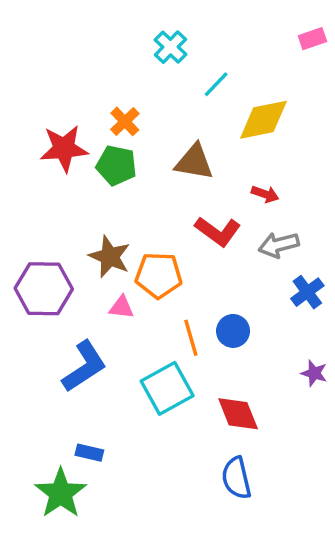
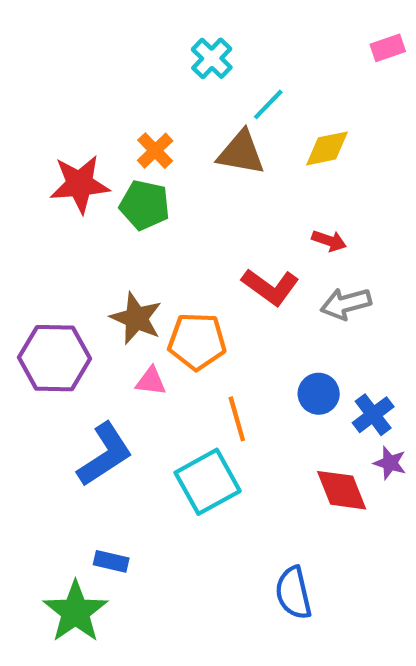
yellow diamond: (263, 120) -> (327, 148), size x0.7
brown triangle: (194, 162) -> (241, 153), moved
blue cross: (307, 292) -> (373, 415), moved
blue circle: (233, 331) -> (319, 394), moved
red diamond: (238, 414) -> (342, 490), moved

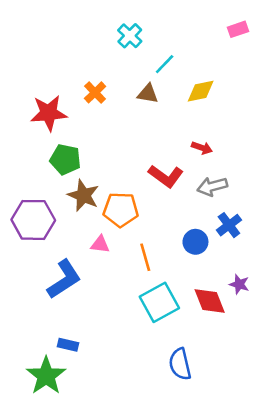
brown triangle: (241, 153) -> (148, 94), size x0.7
green pentagon: (145, 205) -> (65, 159), moved
pink triangle: (151, 381) -> (100, 244), moved
blue cross: (373, 415) -> (229, 225), moved
cyan square: (208, 482) -> (159, 302), moved

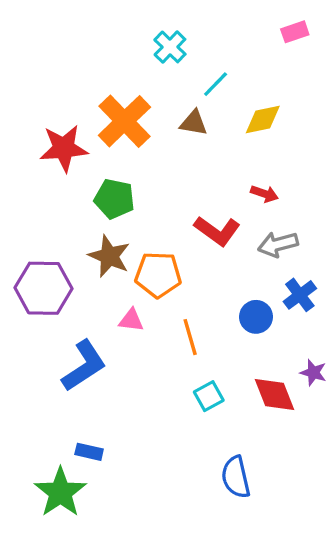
pink rectangle: (238, 29) -> (295, 32), moved
orange cross: (95, 92) -> (124, 121), size x1.8
green pentagon: (65, 159) -> (114, 199), moved
cyan square: (159, 302) -> (209, 396), size x0.6

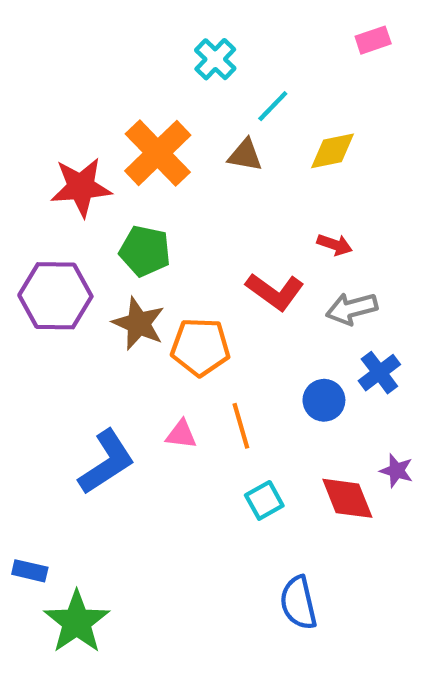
purple hexagon: (43, 288) -> (55, 296), moved
pink triangle: (131, 320) -> (181, 434), moved
blue rectangle: (89, 452) -> (30, 571), moved

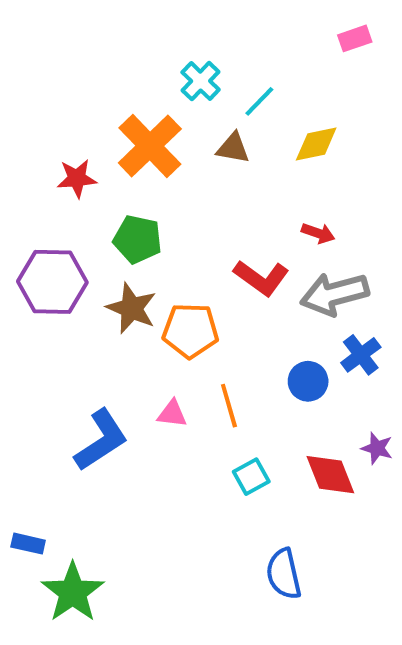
cyan cross: (215, 59) -> (201, 81), moved
red star: (81, 187) -> (77, 178), size x0.7
gray arrow: (352, 309) -> (334, 294), size x1.4

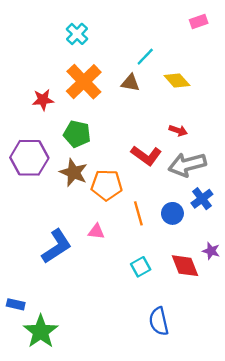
cyan cross: (201, 81) -> (77, 34), moved
yellow diamond: (316, 144) -> (177, 80), turned 60
orange line: (229, 406) -> (138, 213), moved

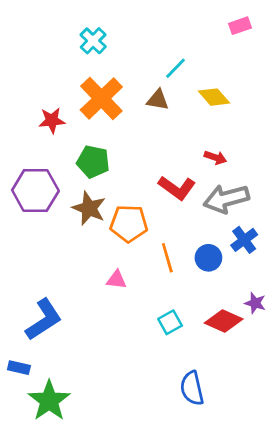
blue L-shape: (57, 246) -> (44, 320), moved
red diamond: (185, 266) -> (224, 321), turned -44

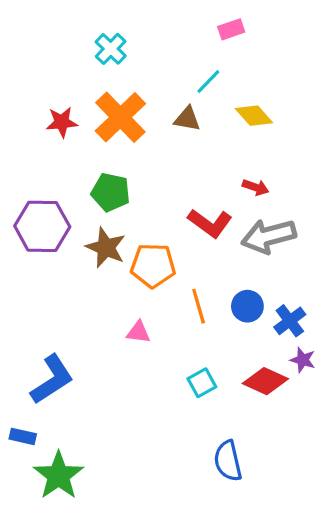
pink rectangle: (240, 26) -> (231, 29), moved
red star: (52, 120) -> (62, 122), moved
blue cross: (244, 240) -> (290, 321), moved

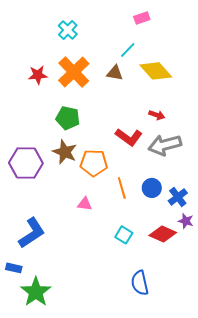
yellow diamond: (254, 116) -> (156, 71), size x1.4
purple hexagon: (42, 226) -> (26, 163), moved
cyan square: (202, 383) -> (124, 235), turned -30

